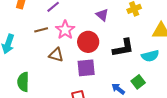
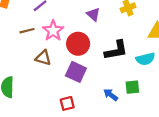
purple square: (86, 68) -> (76, 72), turned 30
green square: (138, 82) -> (132, 87), turned 32

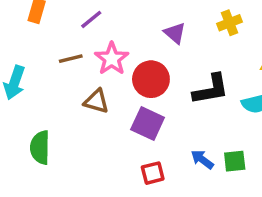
green square: (132, 87) -> (235, 161), moved
red square: (67, 103) -> (153, 173), moved

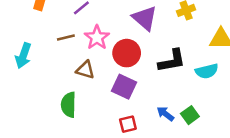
purple triangle: (175, 33) -> (145, 18), size x1.5
green semicircle: (40, 147) -> (68, 105), moved
green square: (235, 161) -> (190, 115), turned -30

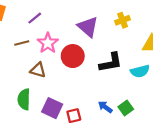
purple square: (124, 87) -> (52, 108), moved

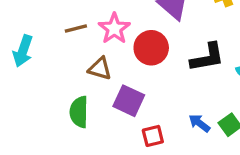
purple square: (52, 108) -> (129, 101), moved

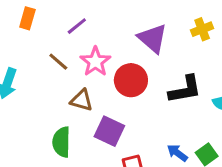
brown line: (76, 28) -> (58, 62), turned 55

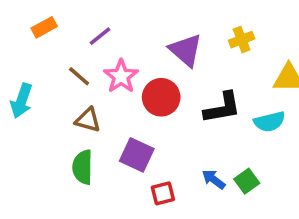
orange rectangle: (27, 18) -> (44, 27), turned 45
brown triangle: (82, 100) -> (88, 120), moved

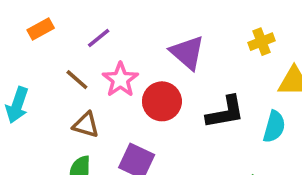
yellow cross: (242, 40) -> (262, 42), moved
cyan semicircle: (269, 122) -> (274, 127), turned -60

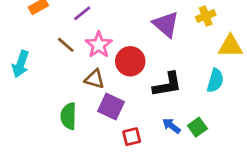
purple triangle: (187, 52) -> (166, 24), moved
black L-shape: (225, 112) -> (167, 85), moved
brown triangle: (86, 125) -> (95, 79), moved

